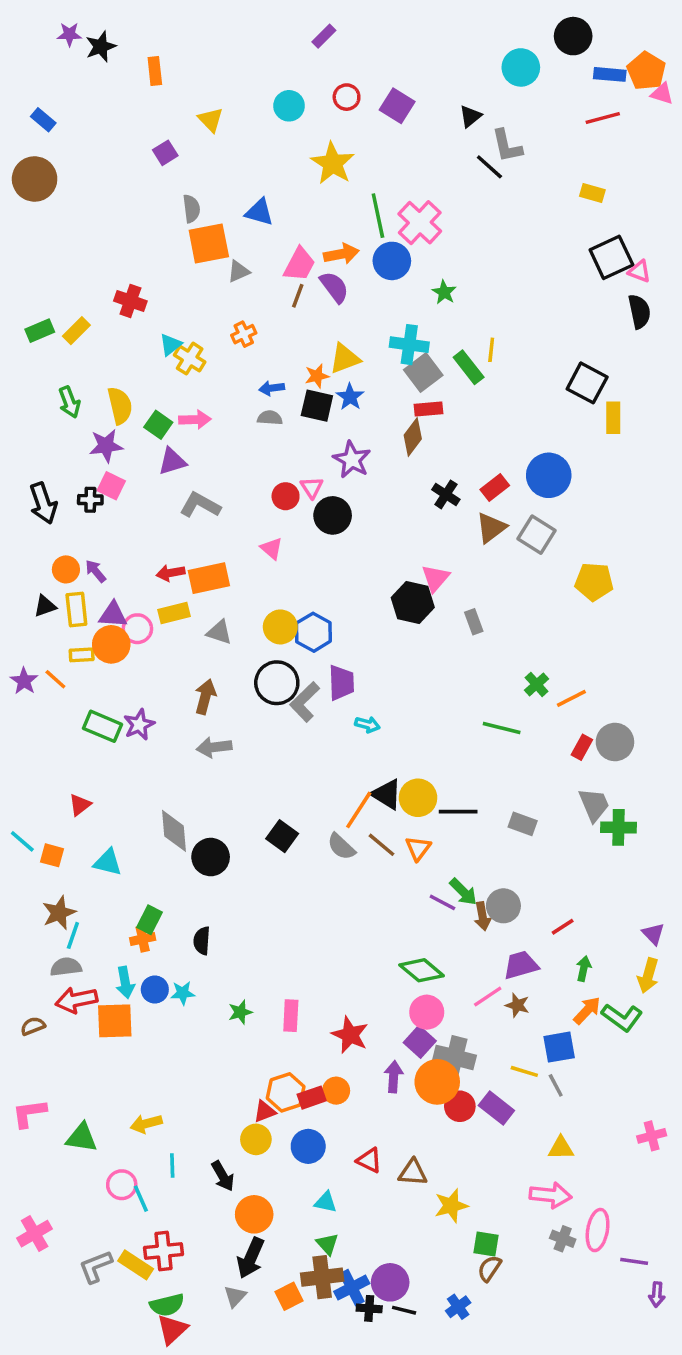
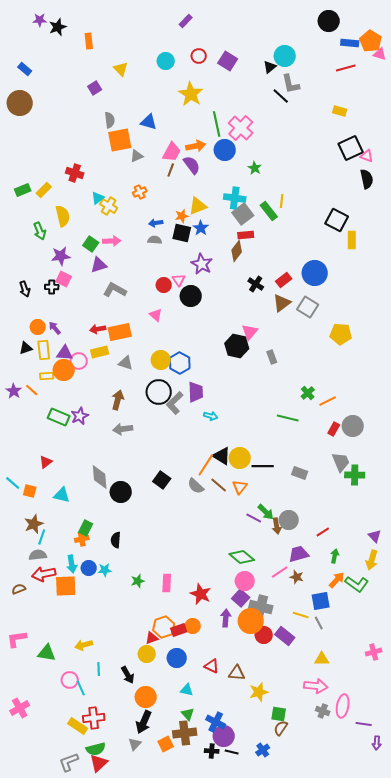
cyan circle: (521, 67) -> (285, 56), moved
yellow semicircle: (120, 406) -> (63, 216), moved
black arrow: (43, 503) -> (25, 289), size x0.7
gray L-shape: (96, 1267) -> (69, 762), moved
blue cross: (352, 1288) -> (216, 722), moved, turned -36

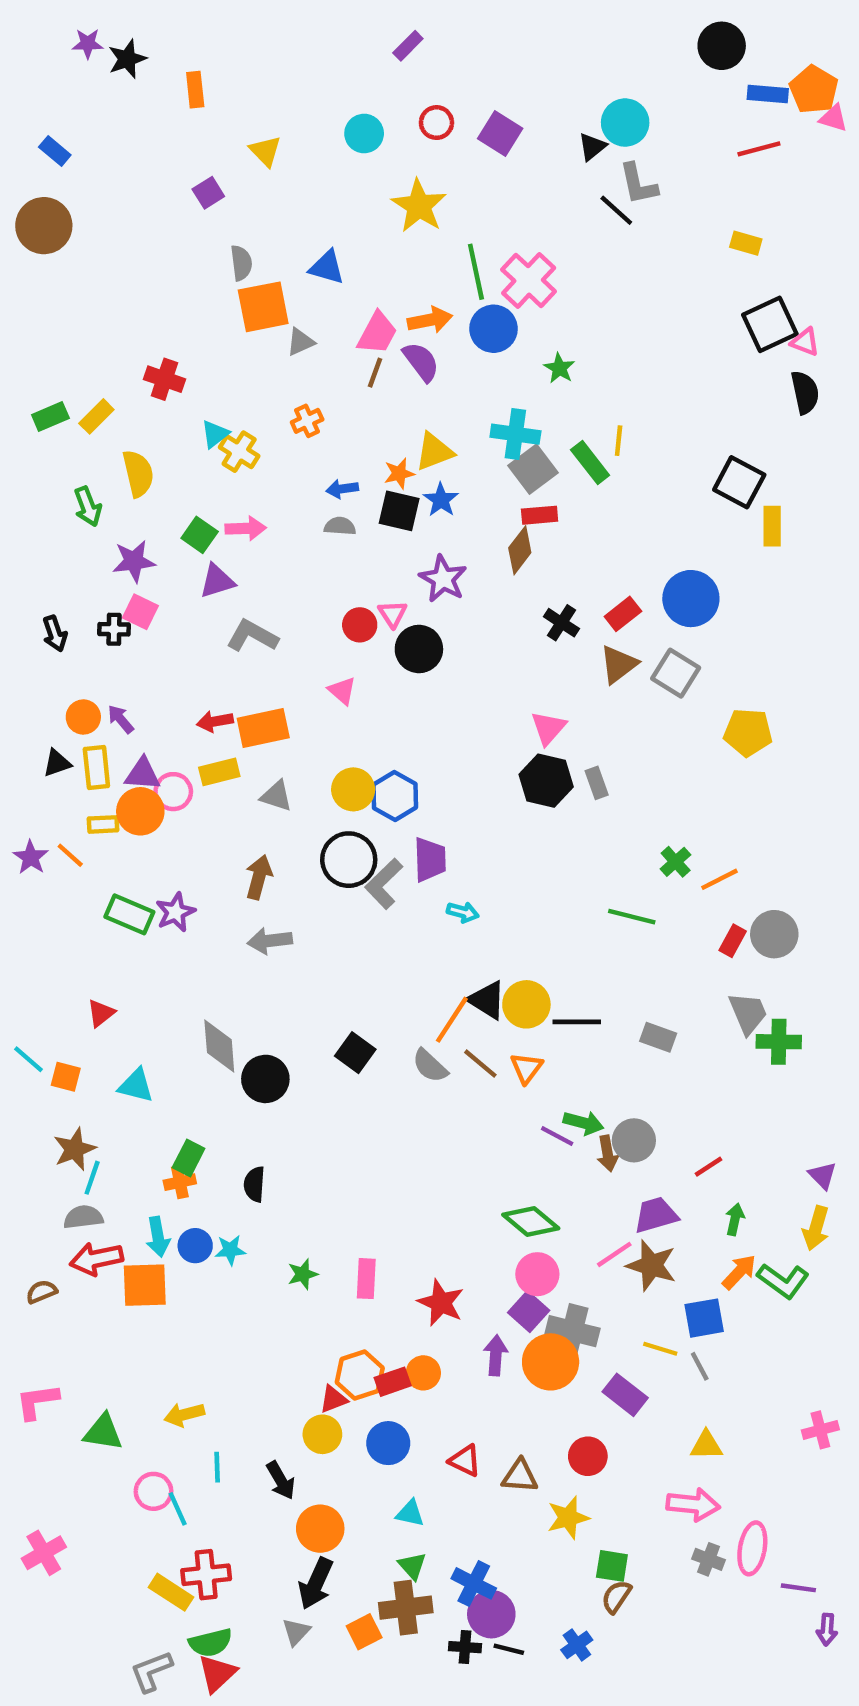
black hexagon: (237, 346) -> (546, 781), moved
green arrow: (266, 512) -> (583, 1123), turned -30
brown star: (297, 577) -> (651, 1265), size x1.6
red circle: (264, 635) -> (588, 1456), moved

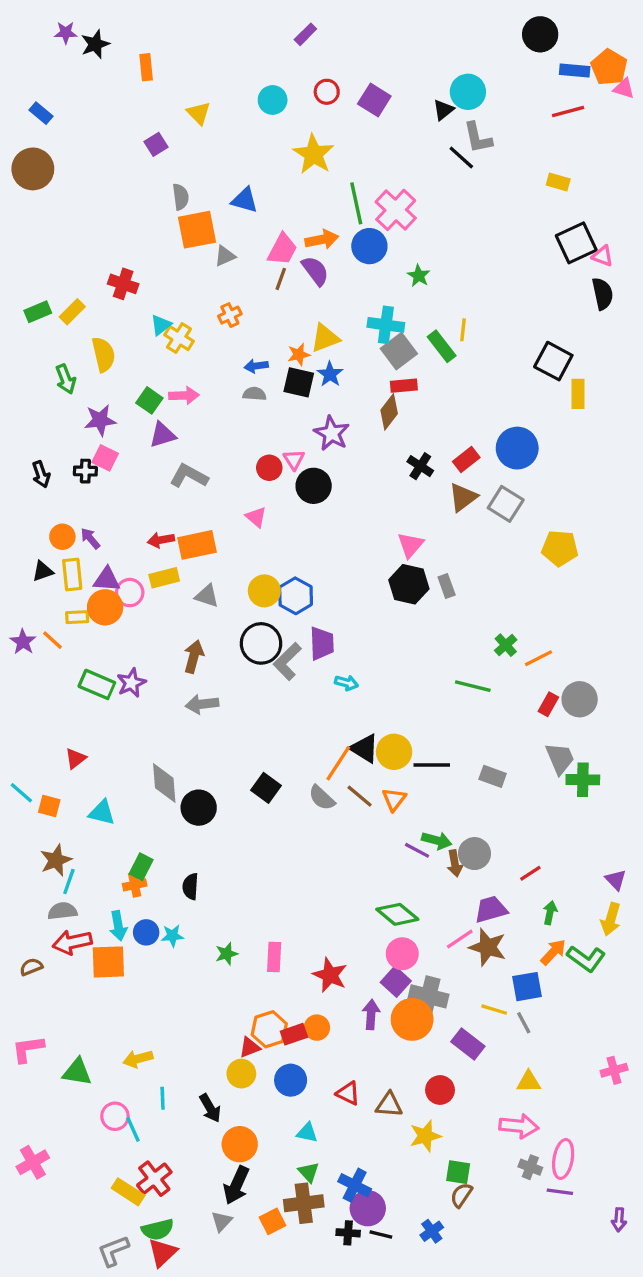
red cross: (206, 1575) -> (154, 1179), turned -32
purple line: (798, 1588) -> (560, 1192), moved

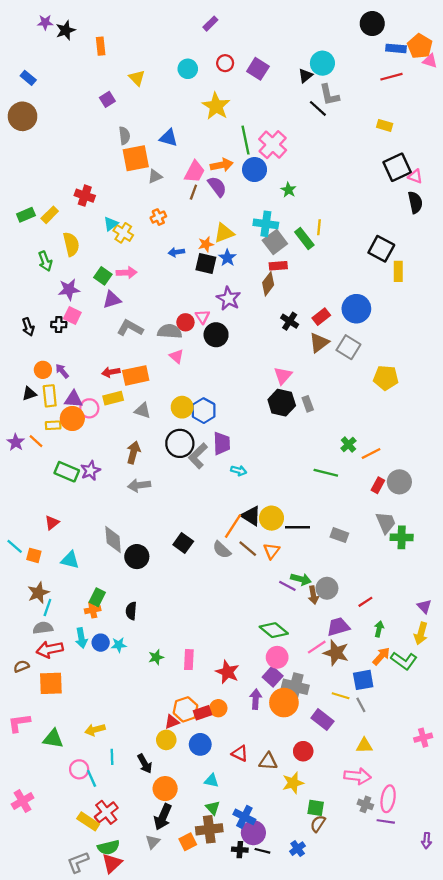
gray semicircle: (254, 394) -> (170, 331), moved, size x1.5
orange square: (108, 962) -> (51, 683), moved

